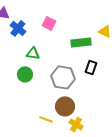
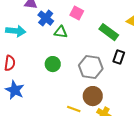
green rectangle: (81, 42) -> (109, 32), turned 42
green triangle: (33, 53) -> (61, 32), moved

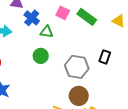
green rectangle: (109, 32) -> (87, 17), moved
green circle: (53, 64) -> (41, 56), moved

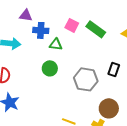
blue cross: (32, 18) -> (41, 30), turned -35
brown circle: (79, 96) -> (109, 108), moved

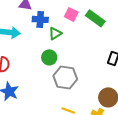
green triangle: (56, 44) -> (55, 33), turned -40
gray hexagon: (86, 79) -> (65, 77), moved

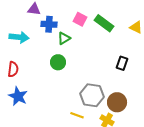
gray hexagon: (65, 77) -> (92, 95), moved

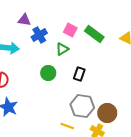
blue cross: (49, 24) -> (39, 35), turned -35
green triangle: (64, 38) -> (62, 49), moved
black rectangle: (122, 63) -> (79, 74), moved

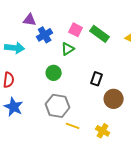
black rectangle: (79, 74) -> (97, 79), moved
gray hexagon: (82, 106) -> (58, 106), moved
brown circle: (107, 113) -> (114, 99), moved

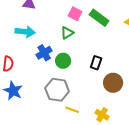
blue cross: (45, 35) -> (44, 53), moved
cyan arrow: (15, 48) -> (25, 32), moved
green circle: (54, 73) -> (63, 61), moved

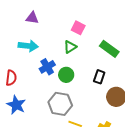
green rectangle: (99, 18) -> (109, 49), moved

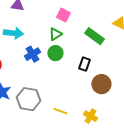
green circle: (66, 75) -> (55, 53), moved
gray hexagon: (60, 104) -> (28, 99), moved

